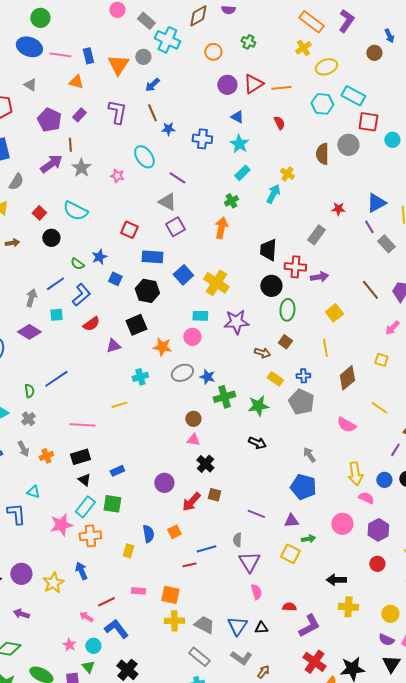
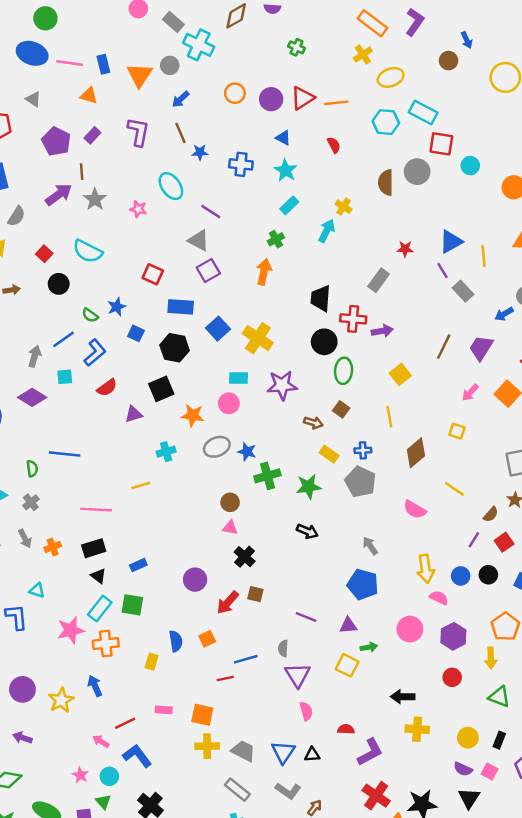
orange circle: (213, 52) -> (235, 93), moved
brown line: (370, 290) -> (444, 347), turned 65
blue line: (56, 379) -> (65, 454), turned 40

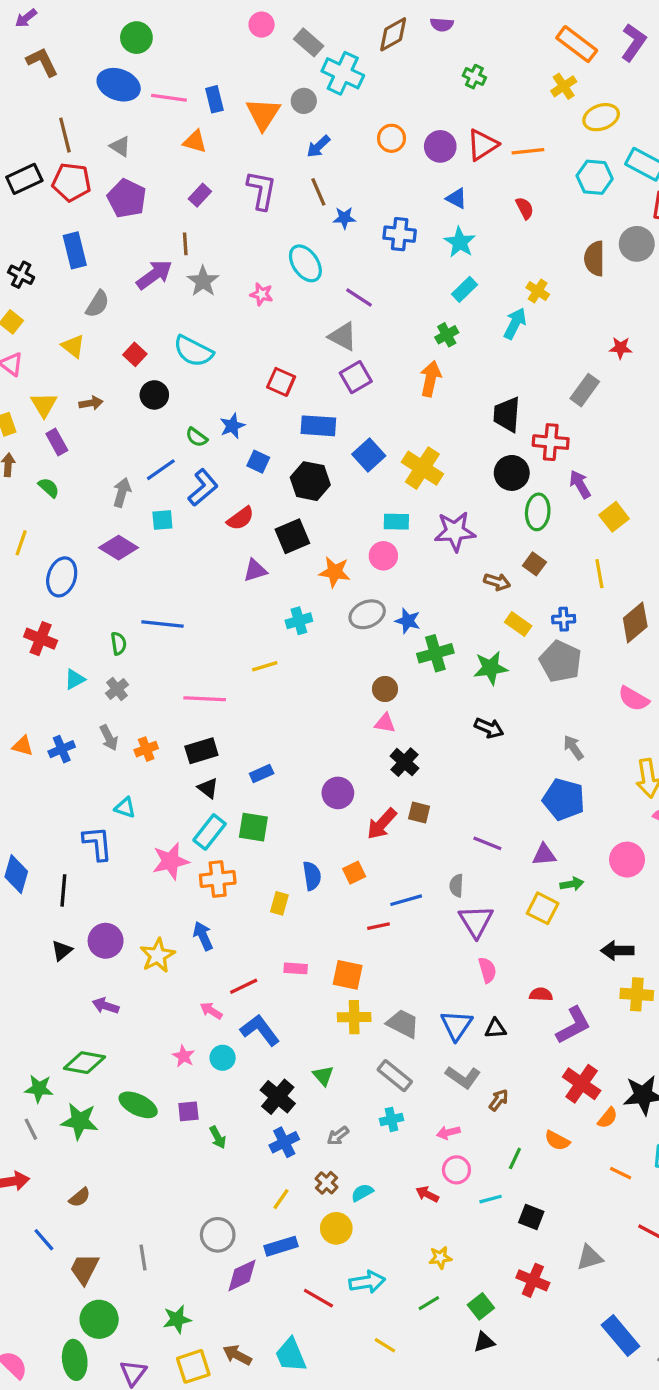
purple pentagon: (56, 141) -> (127, 198), moved
purple arrow: (382, 331) -> (580, 484), moved, turned -110
red semicircle: (107, 388) -> (240, 518), moved
green triangle: (103, 802) -> (323, 1076), moved

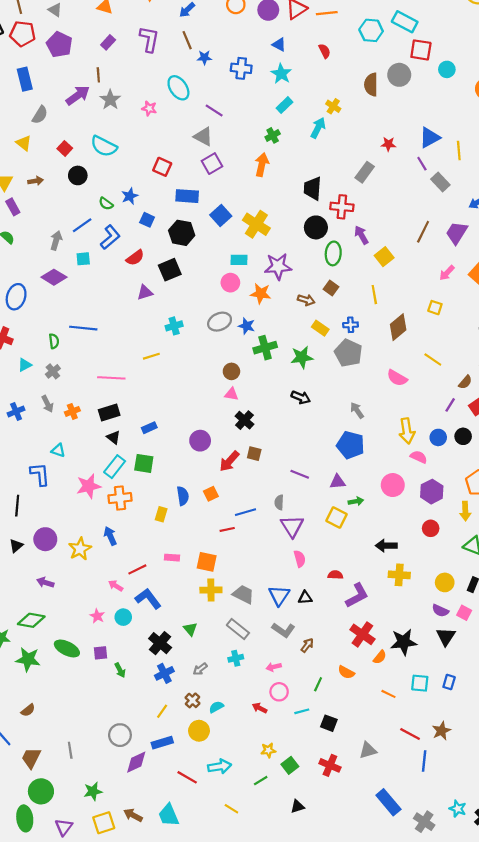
orange star: (335, 572) -> (261, 293), moved
green square: (481, 1306) -> (290, 765), moved

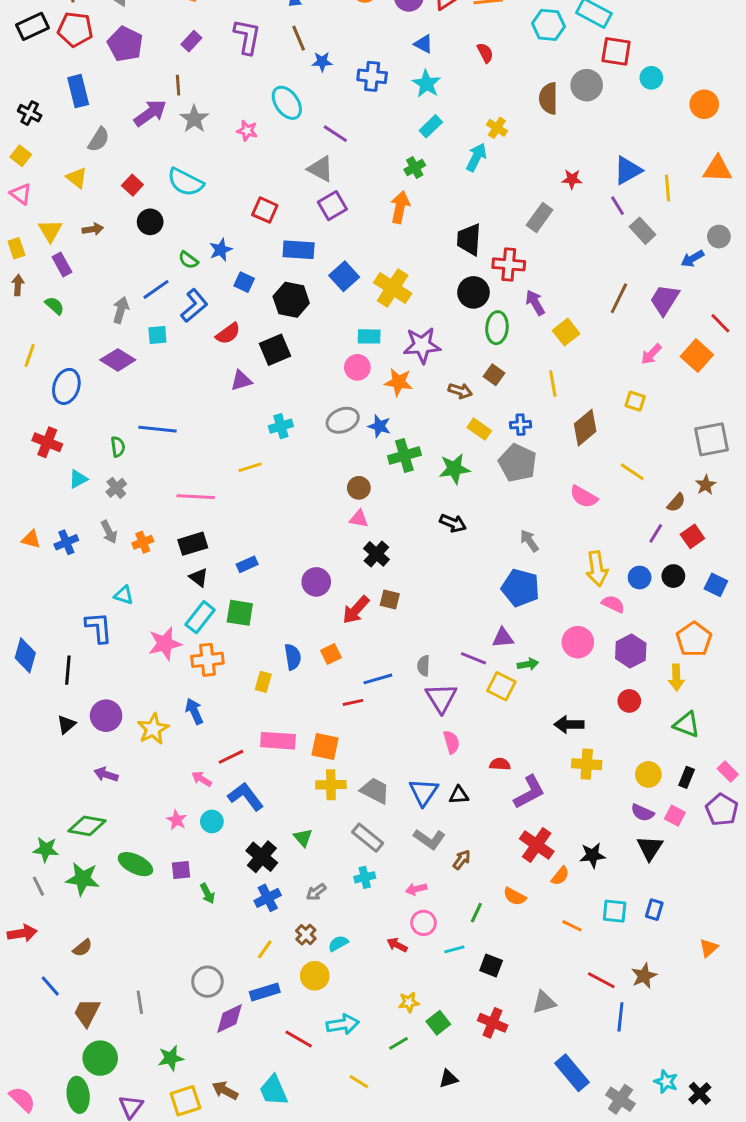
purple line: (300, 474) -> (473, 658), moved
pink rectangle: (172, 558) -> (278, 741), size x1.6
black star: (404, 642) -> (593, 855), size x0.7

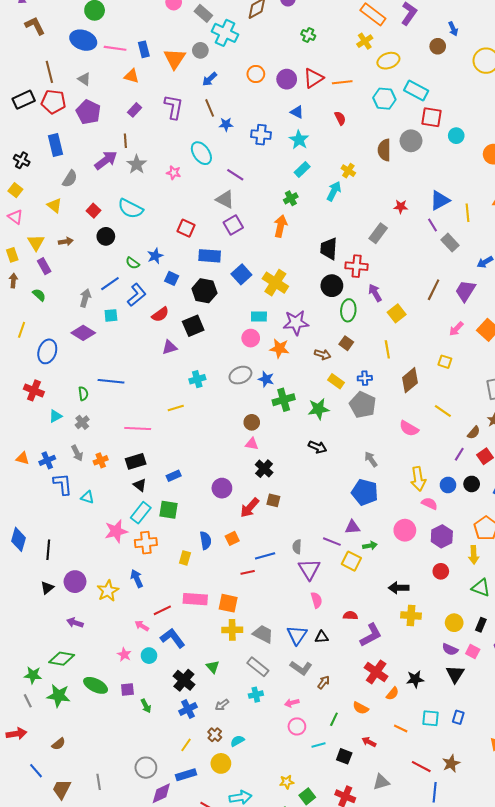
blue L-shape: (99, 627) -> (63, 484), moved
red arrow: (397, 945) -> (369, 742), moved

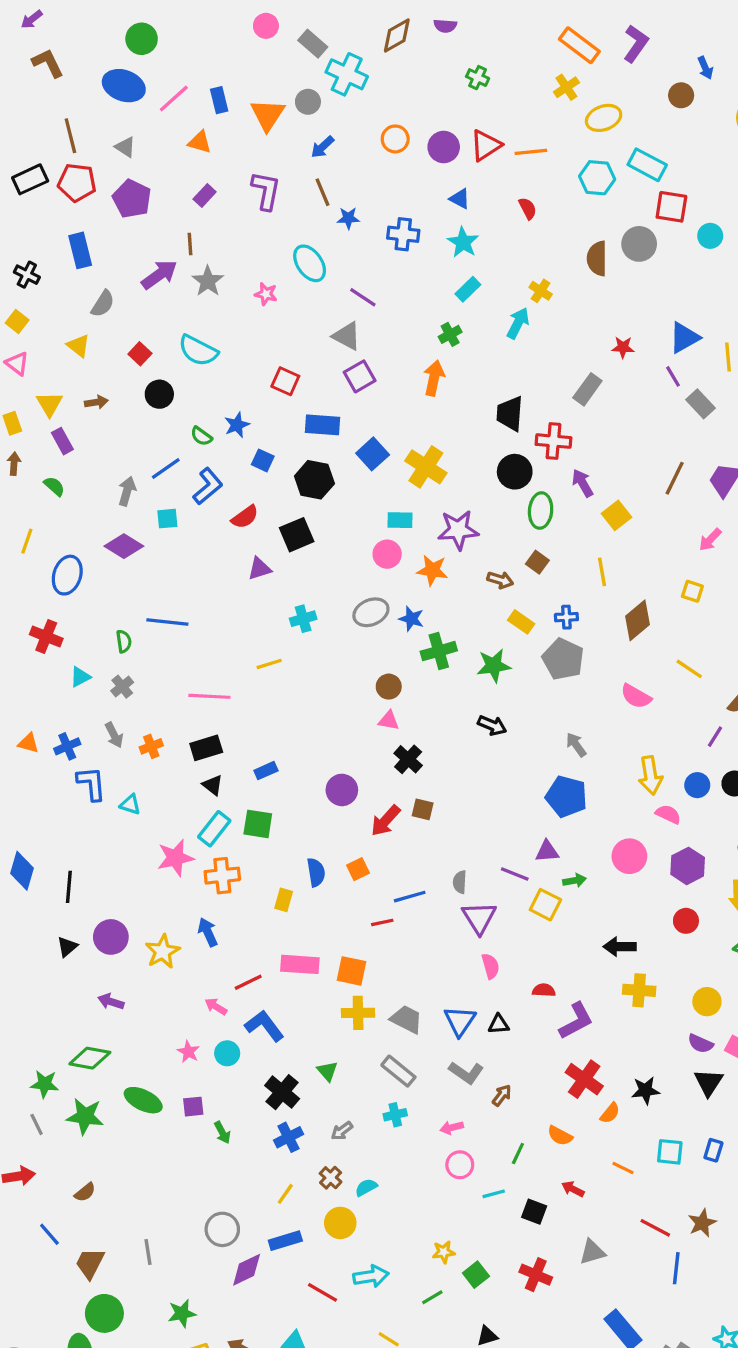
pink line: (115, 48) -> (174, 99), turned -50

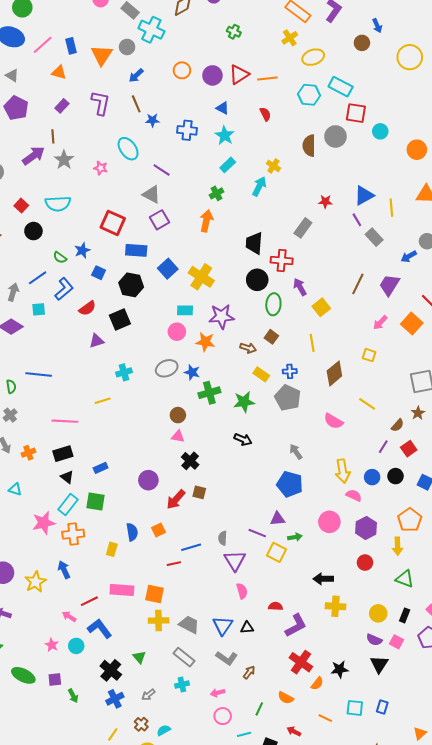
cyan semicircle: (198, 351) -> (58, 204), turned -30
red square: (285, 381) -> (113, 223), size x1.4

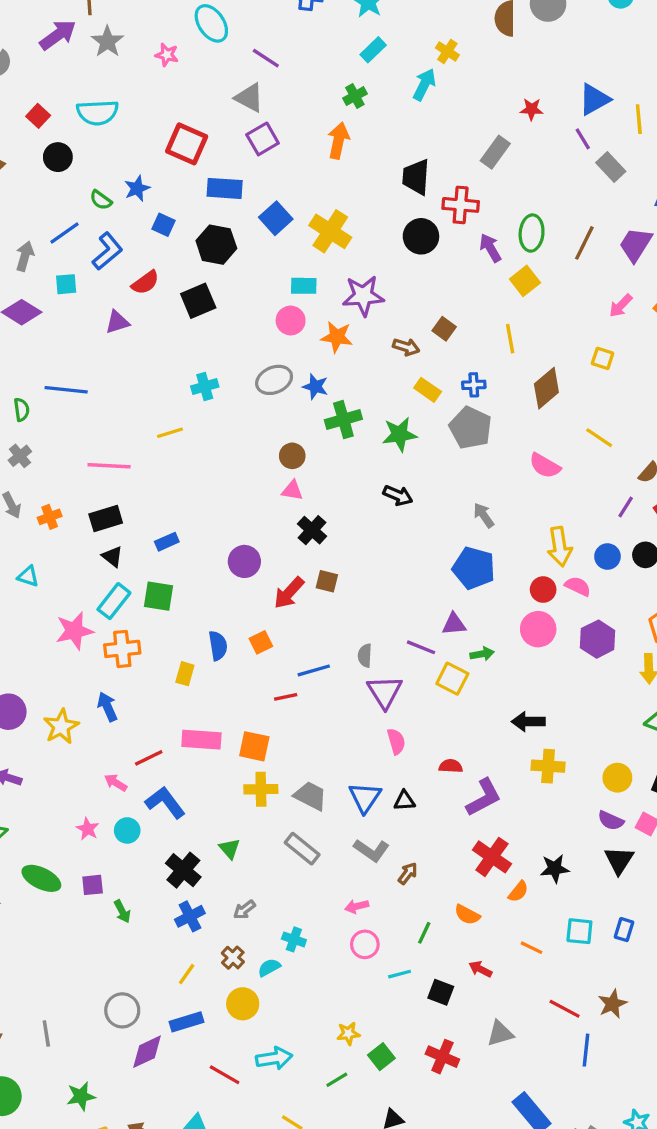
green ellipse: (273, 304) -> (532, 233), moved
purple triangle: (97, 341) -> (117, 322), moved
red circle: (365, 563) -> (543, 590), moved
cyan cross: (182, 685) -> (294, 939), moved, turned 32

